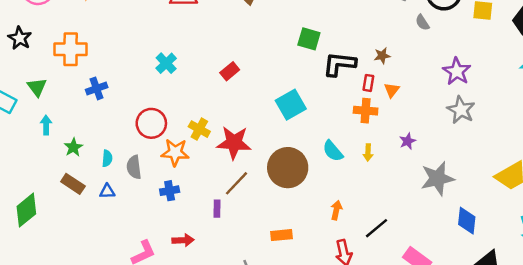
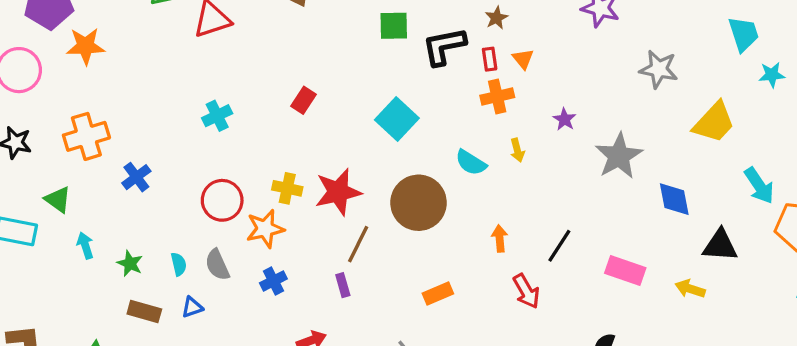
cyan cross: (166, 63) -> (217, 116), turned 35
gray star: (461, 110) -> (659, 69), moved

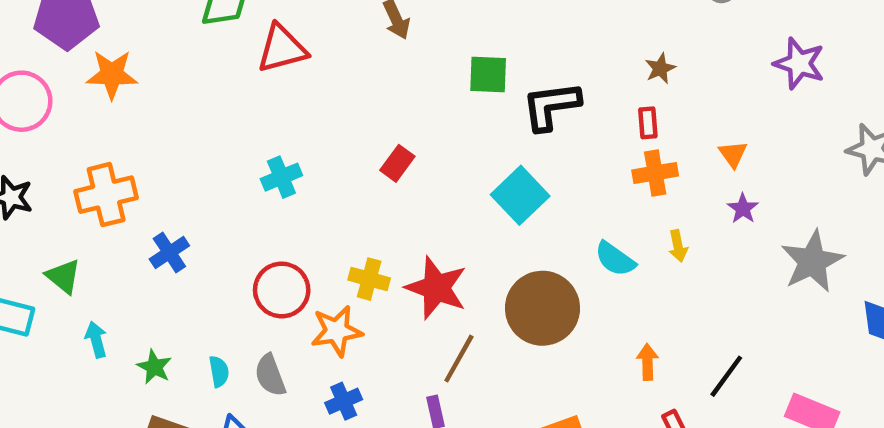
green square: (394, 26) -> (488, 75), moved
black L-shape: (444, 46) -> (551, 106), moved
orange triangle: (523, 59) -> (733, 154), moved
red star: (338, 192) -> (436, 288), turned 30

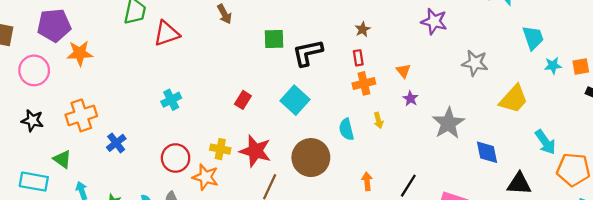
red rectangle: (397, 163) -> (243, 100), moved
cyan semicircle: (615, 259) -> (346, 129), turned 45
orange star: (337, 331) -> (205, 177), turned 30

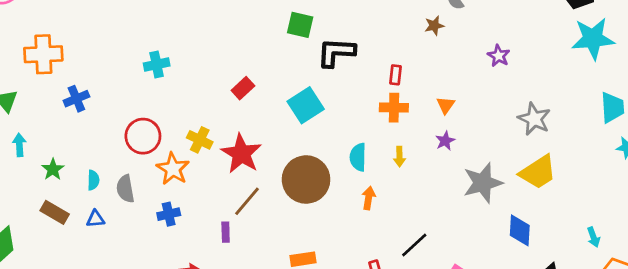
purple star: (434, 21) -> (499, 56), size x0.7
brown star: (363, 29) -> (434, 26), moved
yellow trapezoid: (514, 99) -> (538, 172), moved
cyan arrow: (545, 142) -> (593, 237), size x0.6
orange arrow: (367, 181) -> (369, 198), moved

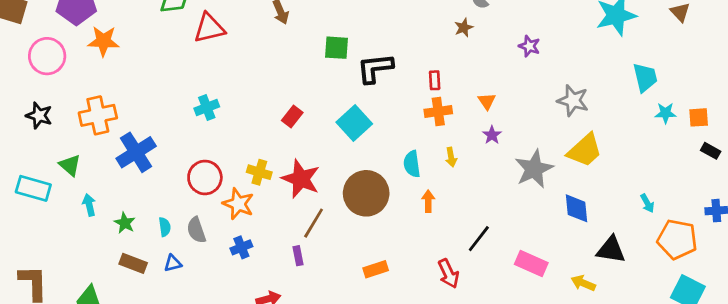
blue cross: (76, 99) -> (136, 152), size x1.6

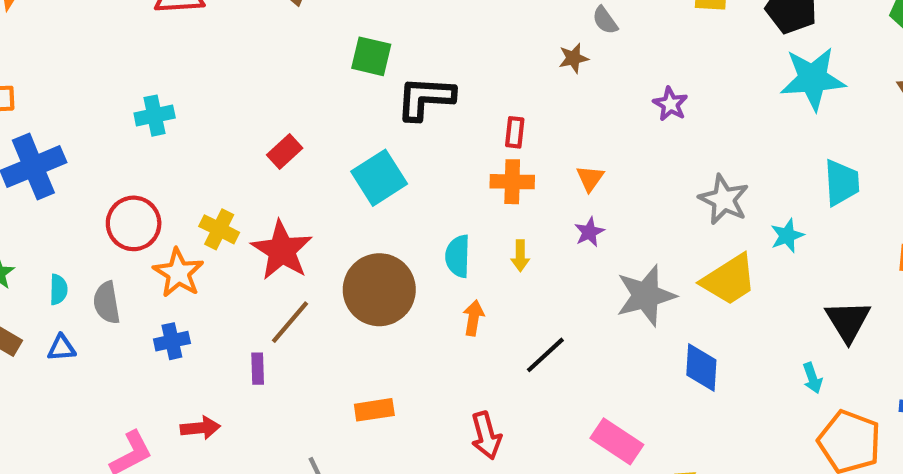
cyan star: (665, 113) -> (787, 236), moved, turned -30
black line: (479, 239) -> (545, 355), moved
black triangle: (611, 250) -> (848, 321), moved, turned 40

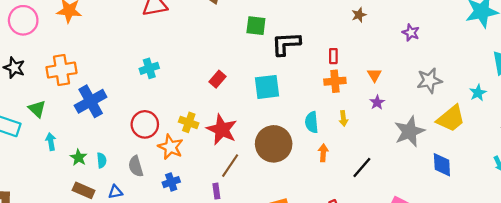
cyan square: (379, 178) -> (267, 87), turned 32
gray star: (724, 200) -> (429, 81), moved, turned -30
cyan semicircle: (58, 290) -> (102, 160), moved

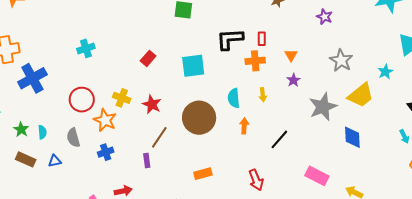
black L-shape: (286, 44) -> (230, 39), moved
red rectangle: (333, 56) -> (262, 39), moved
gray star: (429, 81) -> (341, 60), turned -30
red star: (222, 130) -> (152, 104), size x0.7

